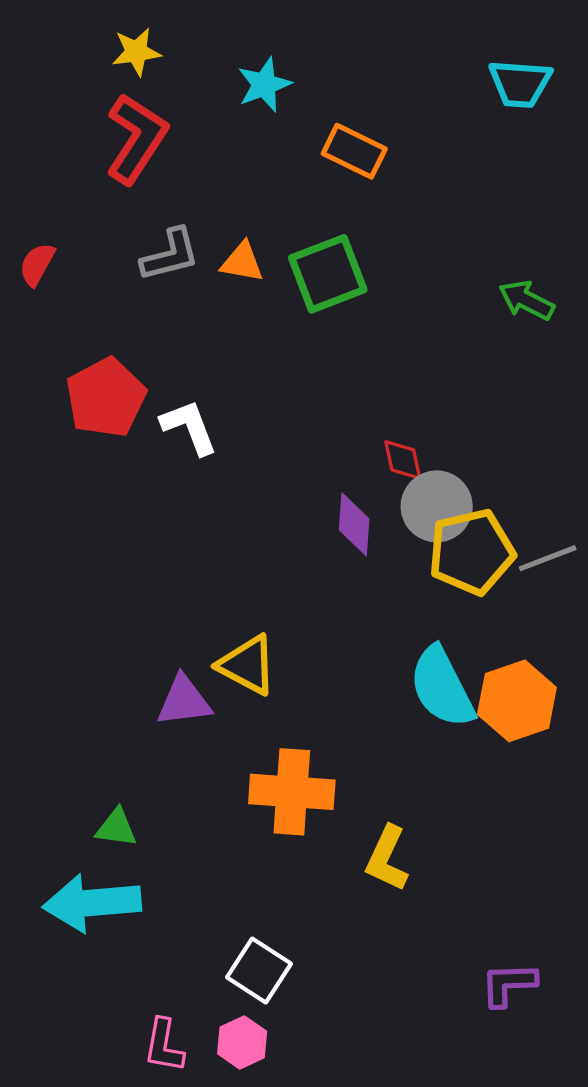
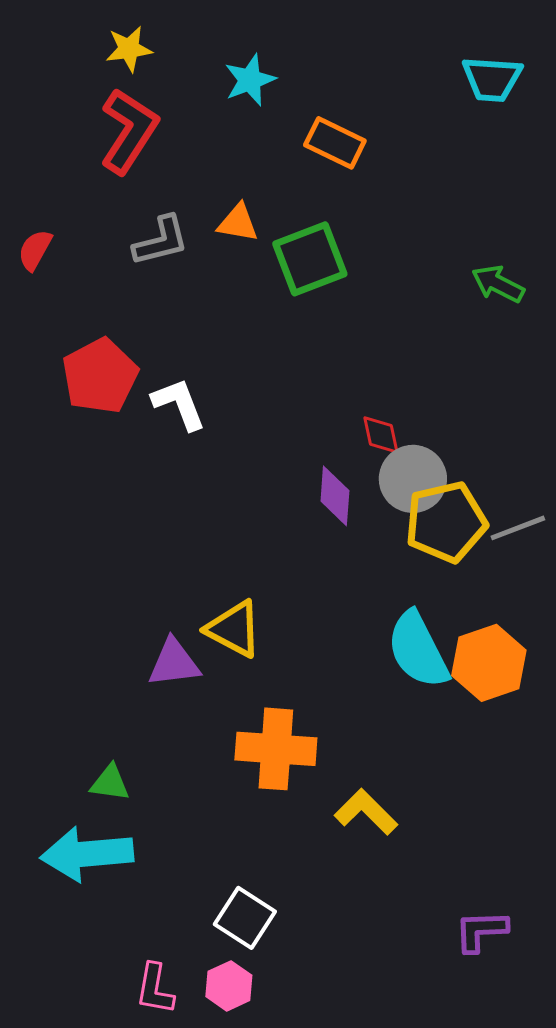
orange triangle: (242, 262) -> (238, 223), moved
yellow L-shape: (387, 858) -> (366, 812), turned 110

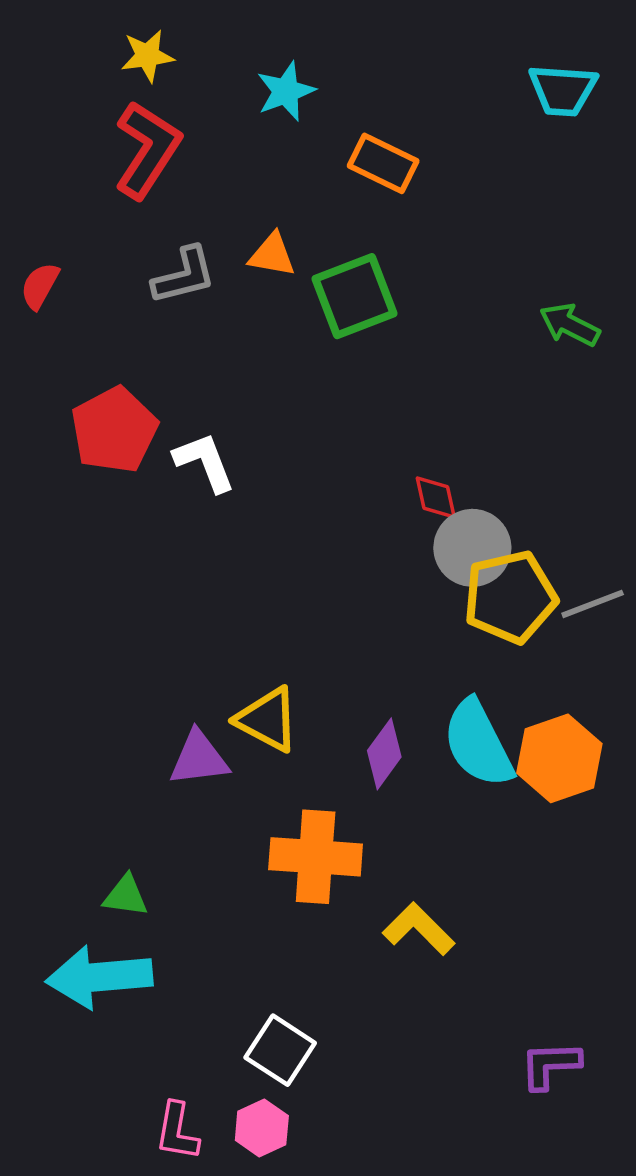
purple diamond: (335, 496) -> (384, 754), moved, turned 32

